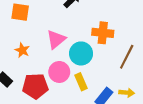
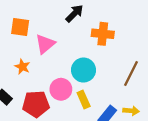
orange cross: (103, 33) -> (103, 34), moved
pink triangle: (56, 39) -> (45, 44), moved

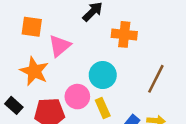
orange star: (22, 67) -> (34, 71), size x1.6

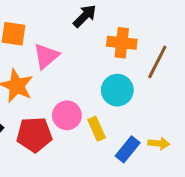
cyan circle: (103, 75) -> (117, 90), moved
brown line: (156, 79) -> (157, 62), moved

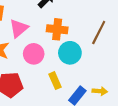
orange cross: (122, 43) -> (57, 29), moved
pink circle: (67, 115) -> (34, 54), moved

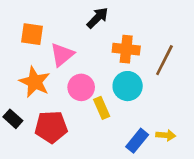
orange cross: (57, 29) -> (126, 49), moved
yellow rectangle: (55, 81) -> (102, 108), moved

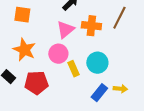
pink triangle: (62, 55) -> (65, 30), moved
brown line: (164, 60) -> (119, 18), moved
cyan circle: (128, 86) -> (97, 63), moved

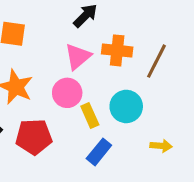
brown line: (119, 18) -> (156, 61), moved
blue rectangle: (99, 93) -> (99, 152), moved

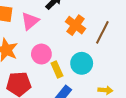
orange cross: (117, 50) -> (75, 25), turned 30
pink triangle: (78, 57) -> (30, 21), moved

